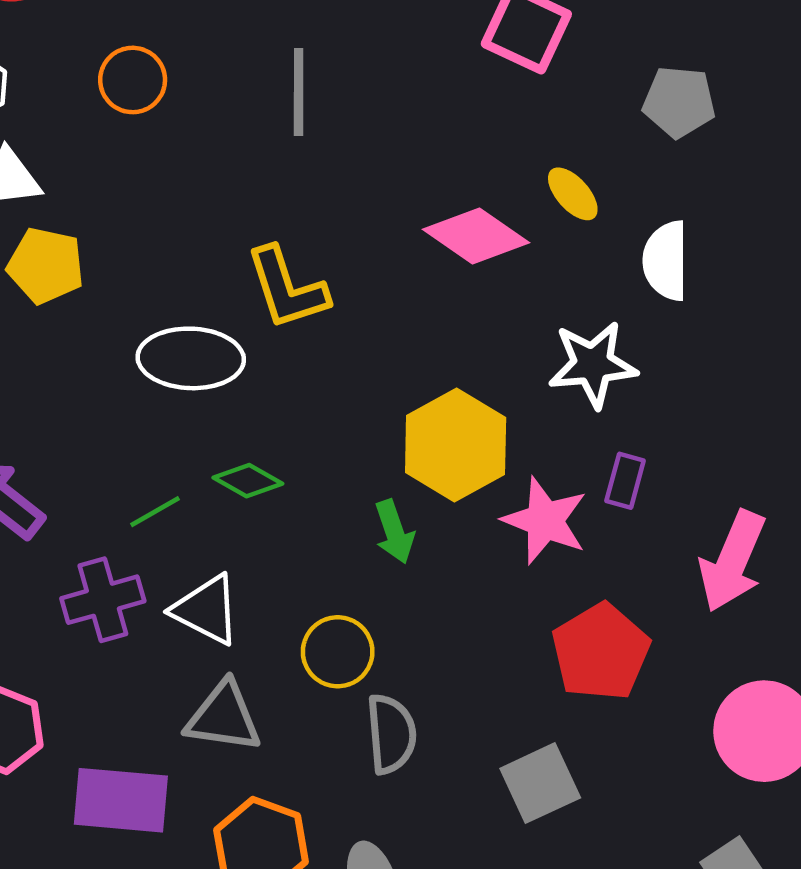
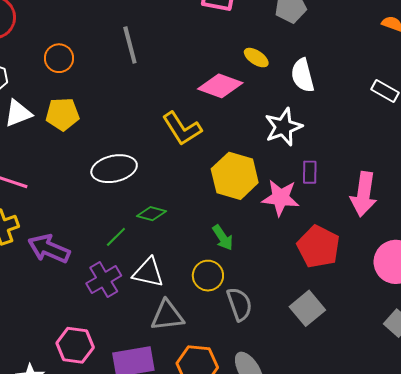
yellow pentagon: (46, 266) -> (62, 114), moved
yellow L-shape: (287, 288) -> (182, 129), moved
green arrow: (394, 532) -> (223, 238), moved

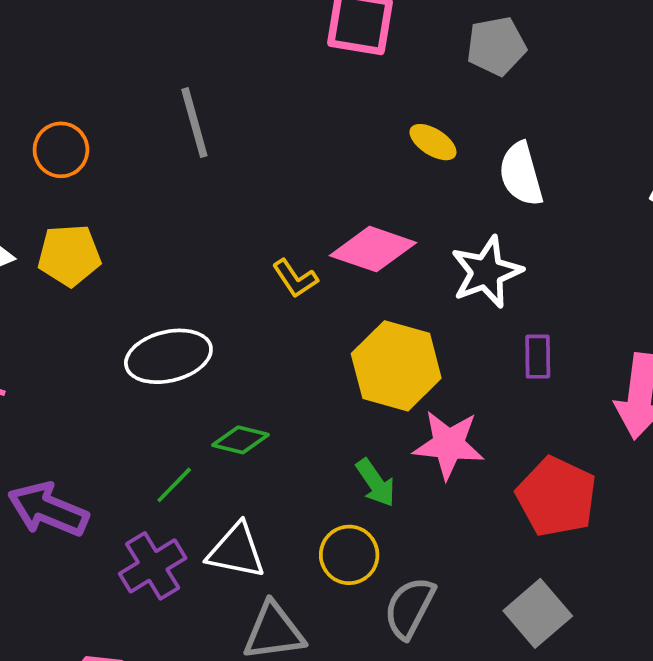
pink diamond: (220, 86) -> (373, 249), moved
yellow L-shape: (182, 129) -> (295, 278), size x0.6
pink star: (280, 198) -> (449, 445), moved
gray semicircle: (239, 304) -> (409, 608), turned -132

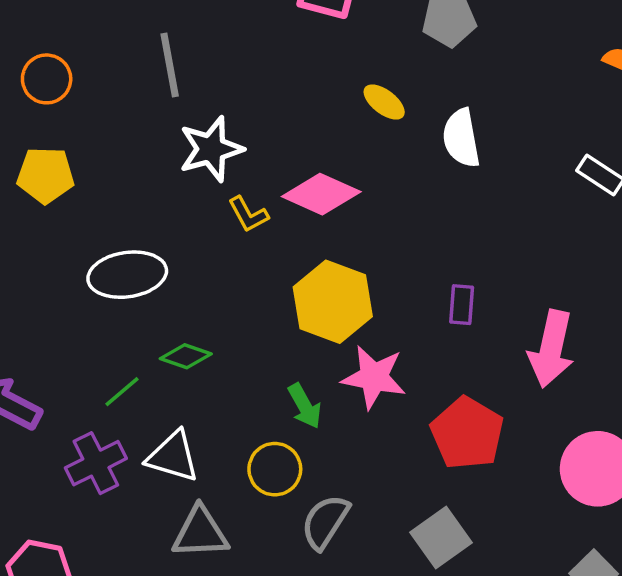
white star: (486, 272) -> (211, 149), moved

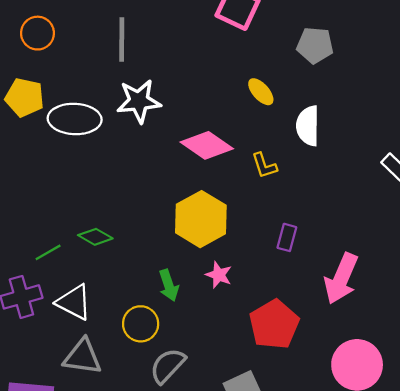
yellow L-shape: (248, 214) -> (264, 166), moved
white ellipse: (127, 275) -> (75, 119), moved
pink star: (374, 377) -> (219, 275), size x0.6

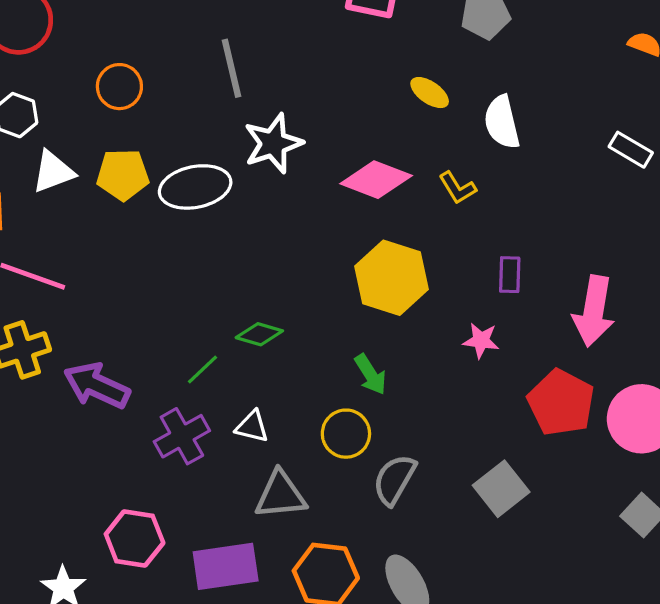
pink star: (219, 275) -> (481, 340), moved
white triangle: (74, 302) -> (252, 427), size x0.7
red pentagon: (274, 324) -> (561, 403), moved

